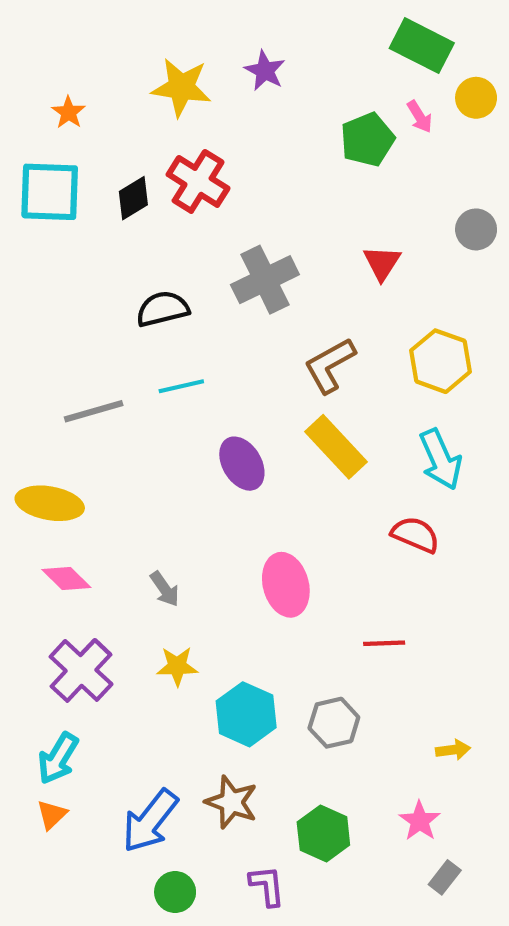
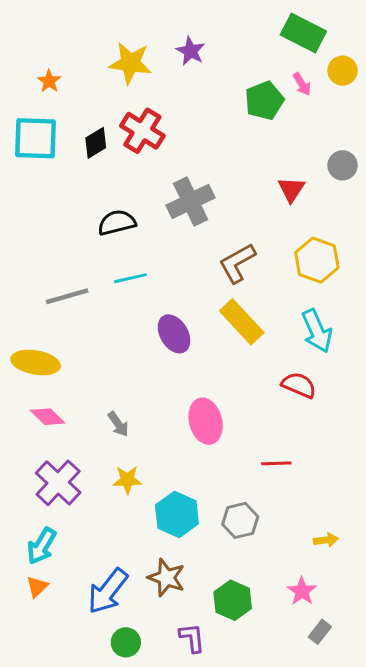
red triangle: (382, 263) -> (291, 189), moved

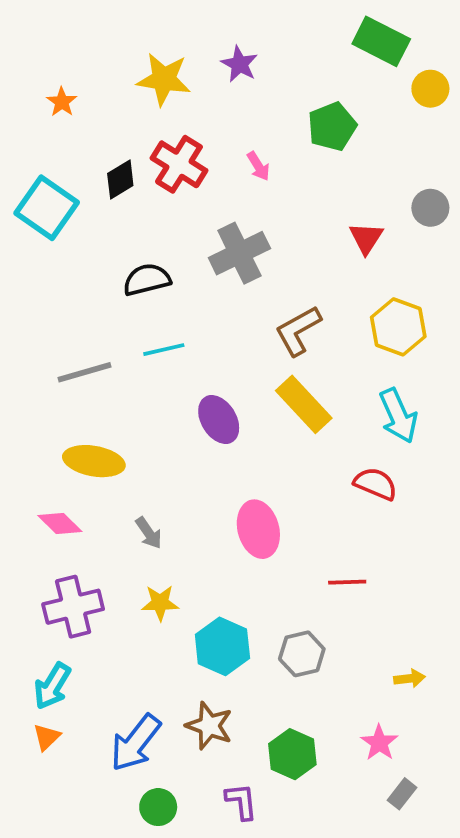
pink arrow: (302, 84) -> (258, 166), moved
cyan square: (36, 138) -> (47, 208), moved, turned 33
yellow ellipse: (36, 362) -> (94, 461), moved
purple cross: (58, 483) -> (73, 607), turned 33

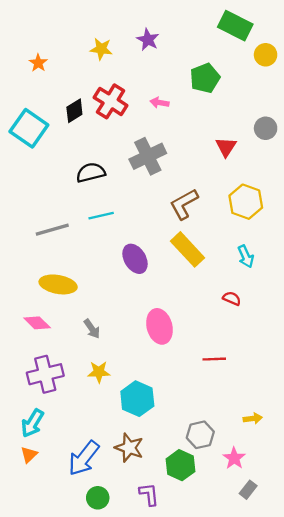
yellow star: (164, 79) -> (101, 49), size x0.7
pink arrow: (258, 166) -> (159, 103), turned 132
cyan arrow: (398, 416) -> (246, 256), size x0.7
red semicircle: (376, 484) -> (232, 298), size x0.7
gray hexagon: (302, 654) -> (200, 435), moved

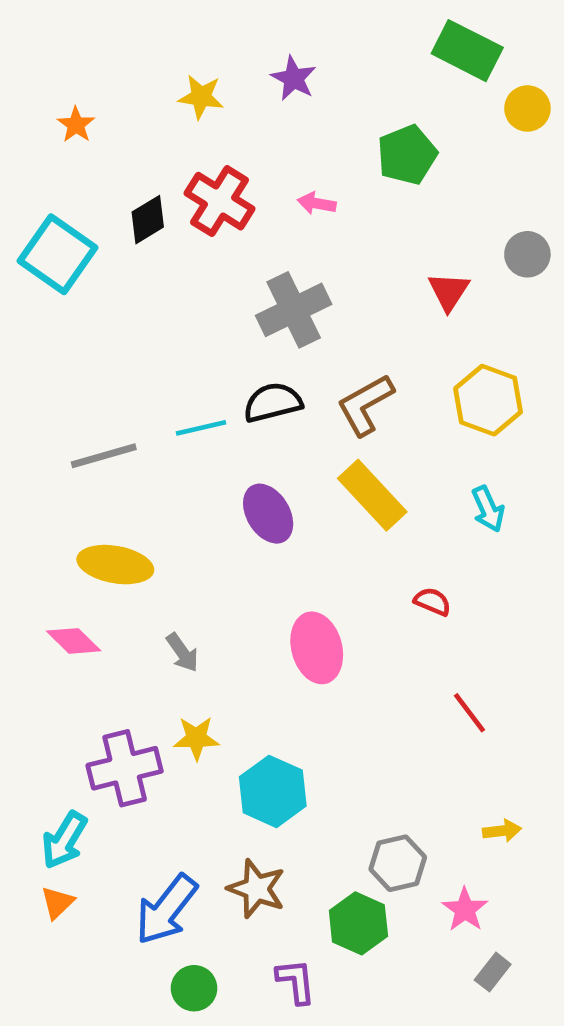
black semicircle: (91, 173) -> (273, 402), moved
red semicircle: (232, 298) -> (432, 602), moved
red line: (214, 359) -> (470, 713), moved, turned 55
purple cross: (45, 374) -> (125, 768), moved

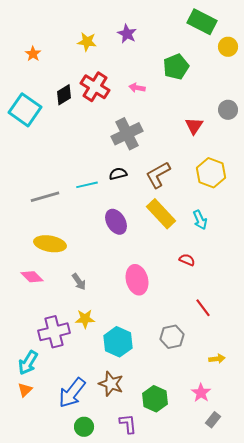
black semicircle: (273, 402) -> (118, 174), size x0.7
cyan arrow: (488, 509) -> (200, 220), moved
gray hexagon: (398, 863) -> (172, 337), moved

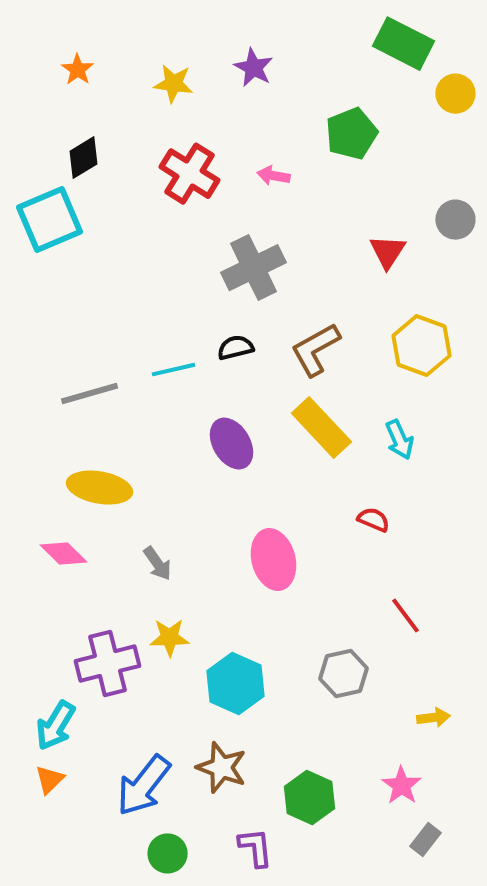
orange star: (33, 54) -> (78, 70), moved
black diamond: (64, 95) -> (84, 158), moved
cyan square: (25, 110) -> (50, 220), turned 32

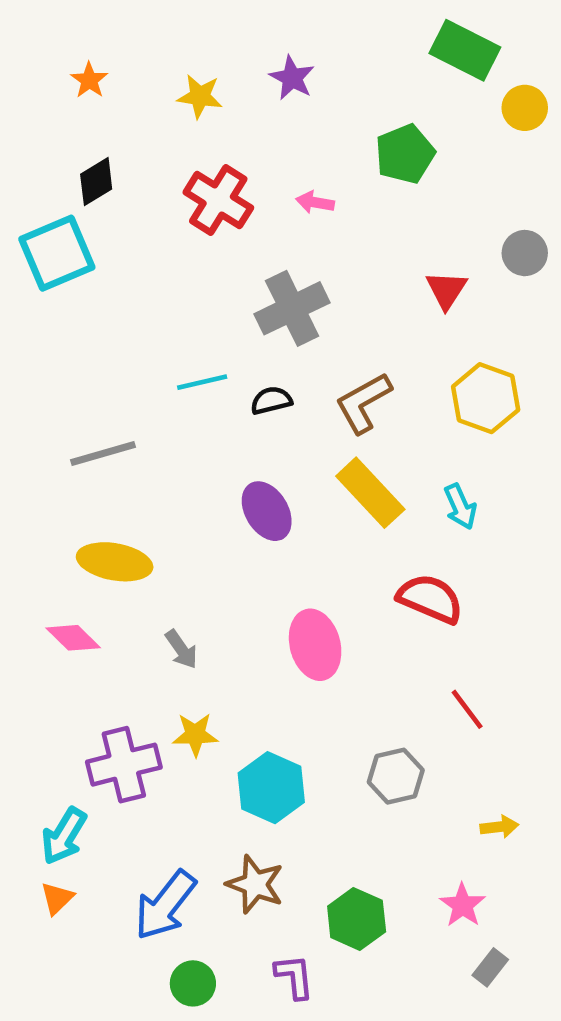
cyan line: (174, 370) -> (202, 382), moved
red semicircle: (373, 520) -> (430, 599), size x1.8

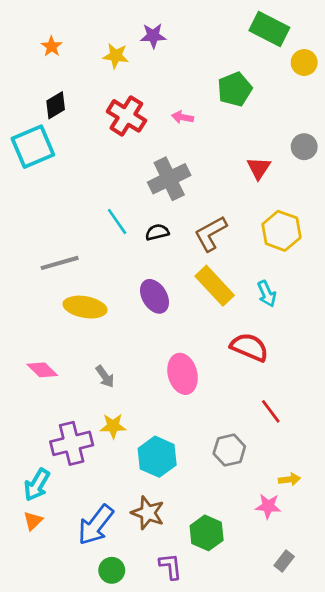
purple star: (292, 78) -> (153, 36), moved, turned -30
cyan line: (202, 382) -> (117, 222), turned 68
yellow ellipse: (115, 562) -> (85, 307), moved
pink star: (463, 905) -> (268, 506), moved, turned -30

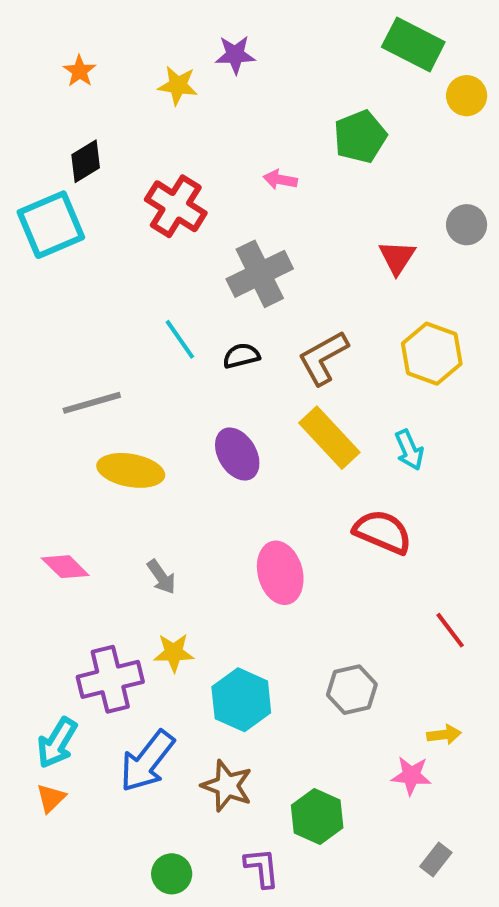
red cross: (126, 116) -> (176, 206), moved
red line: (271, 411) -> (450, 630), moved
blue arrow: (96, 525) -> (147, 761), moved

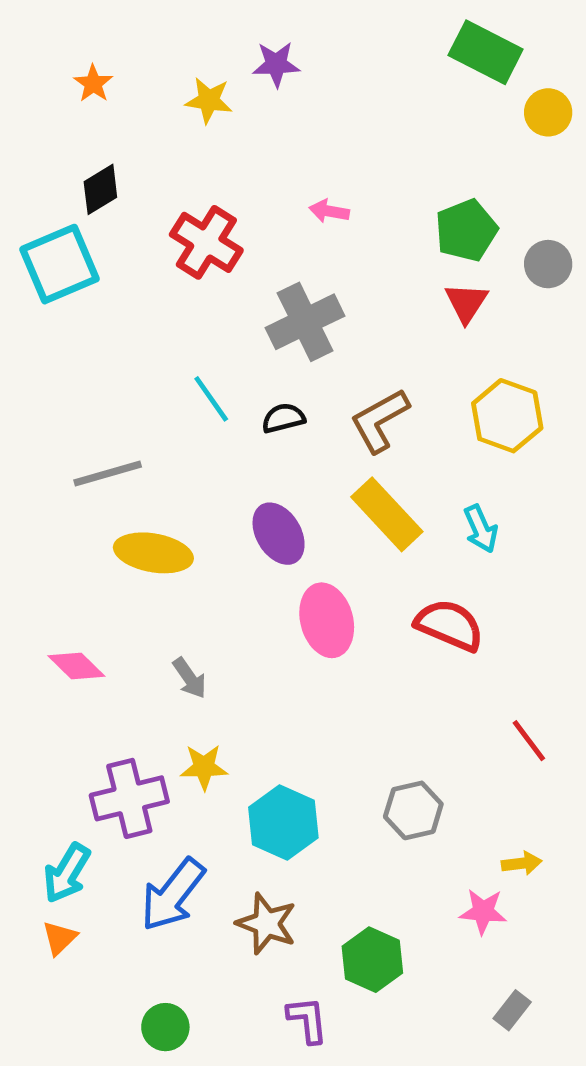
green pentagon: (360, 137) -> (466, 230), moved
pink ellipse: (280, 573) -> (327, 620), moved
green circle: (172, 874) -> (165, 1027), moved

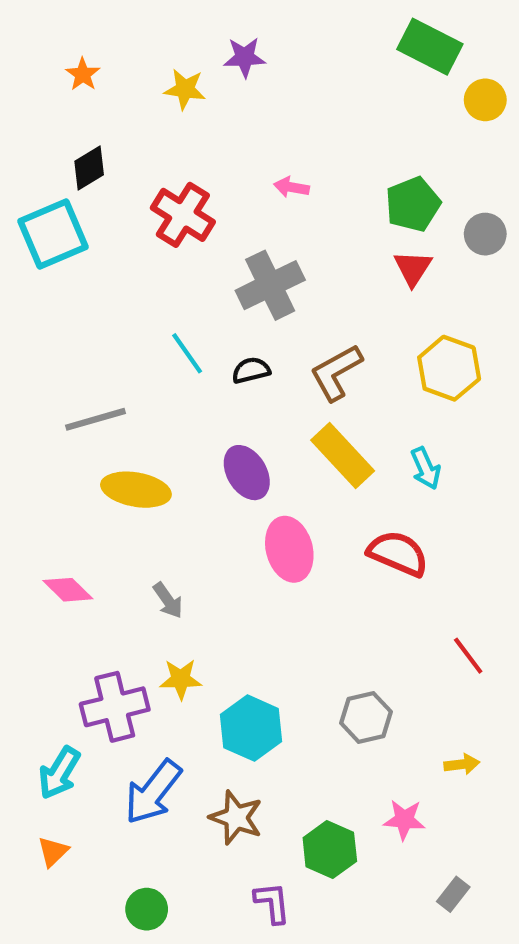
pink star: (483, 912) -> (404, 820), moved
orange triangle: (60, 938) -> (53, 852), moved

